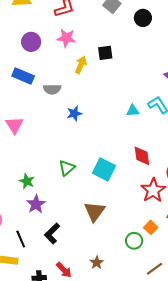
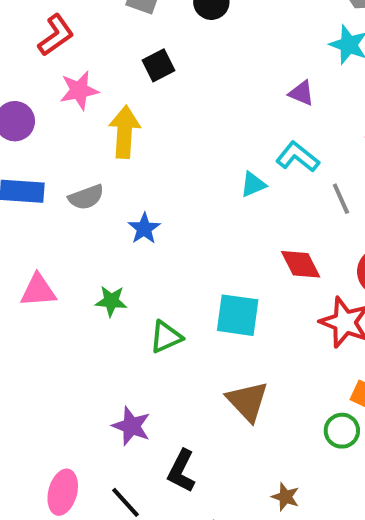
black square: (105, 53) -> (159, 65), moved
yellow arrow: (81, 65) -> (124, 132), size x1.4
pink triangle: (14, 125) -> (38, 290), turned -42
green triangle: (67, 168) -> (166, 337), turned 36
green star: (27, 181) -> (111, 301), moved

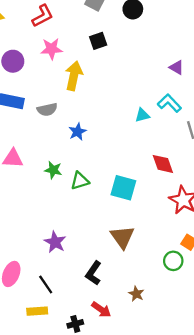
green triangle: (166, 337) -> (80, 181), moved
black L-shape: (181, 471) -> (93, 273), moved

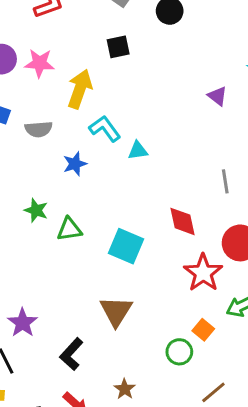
pink star: (51, 49) -> (39, 63), moved
cyan L-shape: (169, 103) -> (105, 129), moved
cyan triangle: (142, 115) -> (138, 151), moved
purple star: (55, 242) -> (23, 323), moved

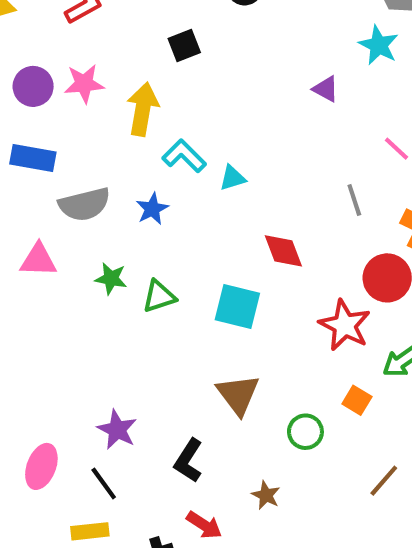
gray semicircle: (39, 129) -> (84, 204), moved, size x1.4
red diamond: (183, 221) -> (283, 251), moved
green circle: (179, 352) -> (305, 432), moved

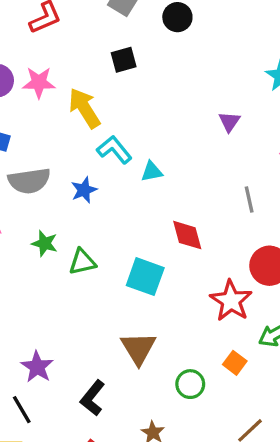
purple triangle: (326, 89) -> (229, 122), moved, turned 30
yellow arrow: (143, 109) -> (84, 108), turned -48

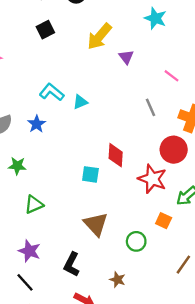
yellow arrow: (84, 108) -> (99, 36), moved, turned -96
red diamond: (187, 235) -> (116, 155), moved, turned 30
green triangle: (82, 262) -> (34, 204), moved
cyan square: (145, 277) -> (90, 174), size x0.7

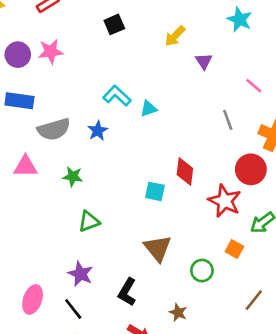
yellow arrow: (99, 36) -> (175, 36), size x0.7

